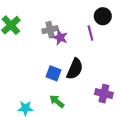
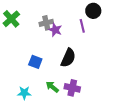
blue square: (53, 73) -> (35, 62), moved
purple cross: (104, 94) -> (72, 88), moved

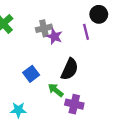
blue square: (35, 62) -> (31, 74), turned 32
green arrow: (52, 87) -> (56, 90), moved

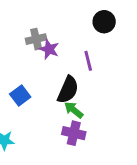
purple line: (86, 32) -> (88, 61), moved
green arrow: (56, 90) -> (74, 110), moved

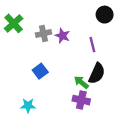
gray cross: (36, 39) -> (44, 33), moved
black semicircle: (68, 90) -> (97, 73), moved

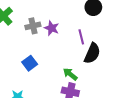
black semicircle: (97, 73) -> (92, 53), moved

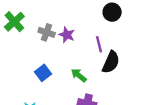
gray cross: (33, 26) -> (47, 32), turned 32
green arrow: (70, 74) -> (79, 75), moved

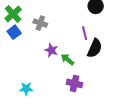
purple star: (67, 35) -> (51, 50), moved
blue square: (43, 73) -> (14, 32), moved

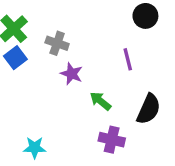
black semicircle: (95, 48) -> (149, 109), moved
purple star: (51, 50) -> (72, 74), moved

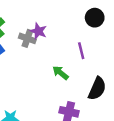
purple star: (72, 74) -> (38, 31), moved
green arrow: (100, 101) -> (60, 73), moved

